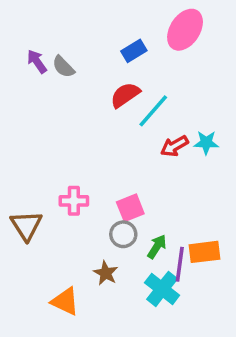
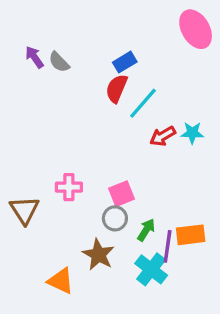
pink ellipse: (185, 30) -> (196, 29), moved, turned -63
blue rectangle: (134, 51) -> (125, 62), moved
red semicircle: (125, 95) -> (117, 88), turned -32
brown star: (106, 273) -> (98, 255), size x1.4

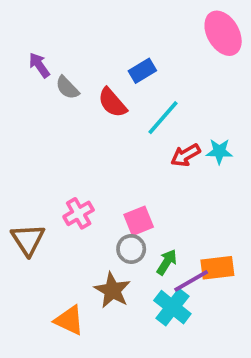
gray semicircle: (59, 62) -> (67, 88), moved
red semicircle: (117, 88) -> (112, 103), moved, turned -64
pink cross: (69, 187) -> (79, 213), turned -30
purple line: (168, 246) -> (191, 281), turned 52

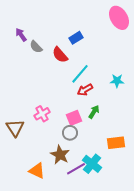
cyan line: (163, 118) -> (80, 74), moved
red arrow: (186, 155) -> (85, 90), moved
green arrow: (167, 262) -> (94, 112), moved
purple line: (191, 281) -> (76, 169), moved

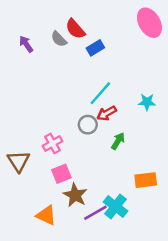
gray semicircle: (36, 47) -> (59, 39), moved
red semicircle: (60, 55) -> (75, 29), moved
pink square: (74, 118) -> (61, 174), moved
gray circle: (70, 133) -> (88, 125), moved

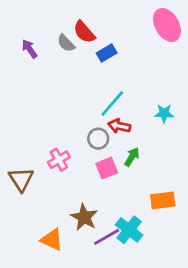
red arrow: (107, 113) -> (119, 126), turned 42
pink square: (61, 174) -> (107, 168), moved

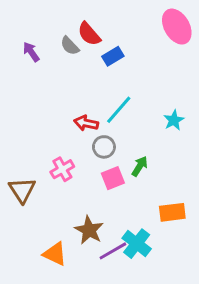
cyan star: (164, 113) -> (174, 120), turned -30
red arrow: (119, 126) -> (86, 123), moved

